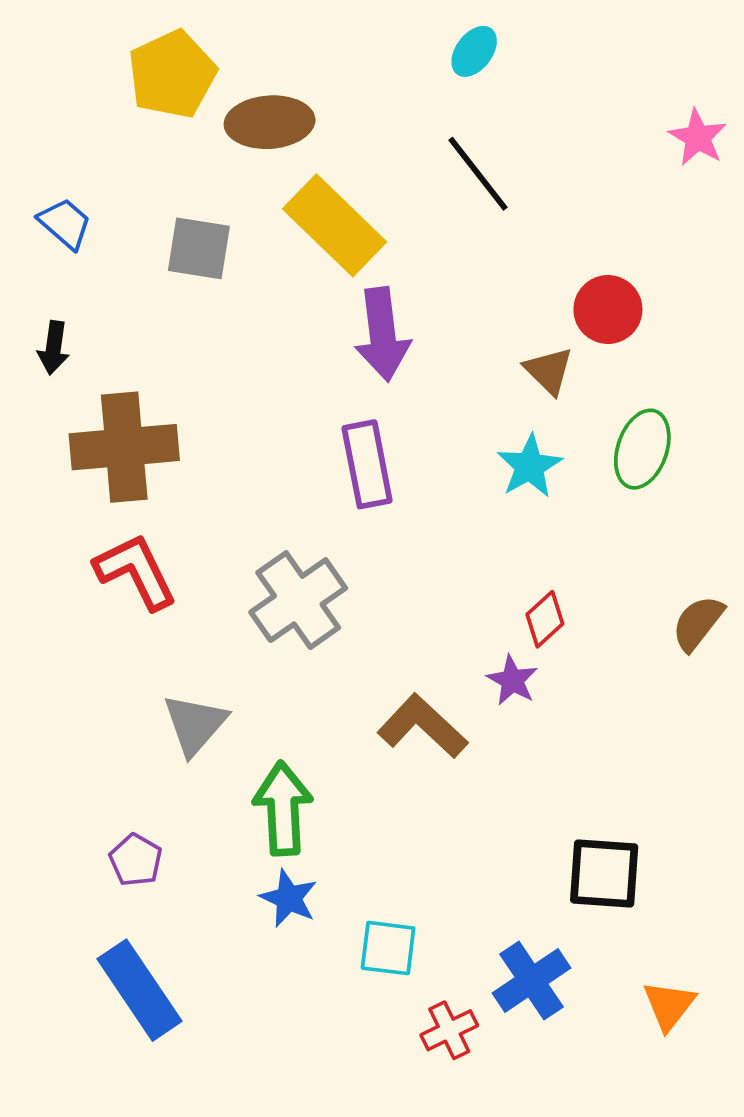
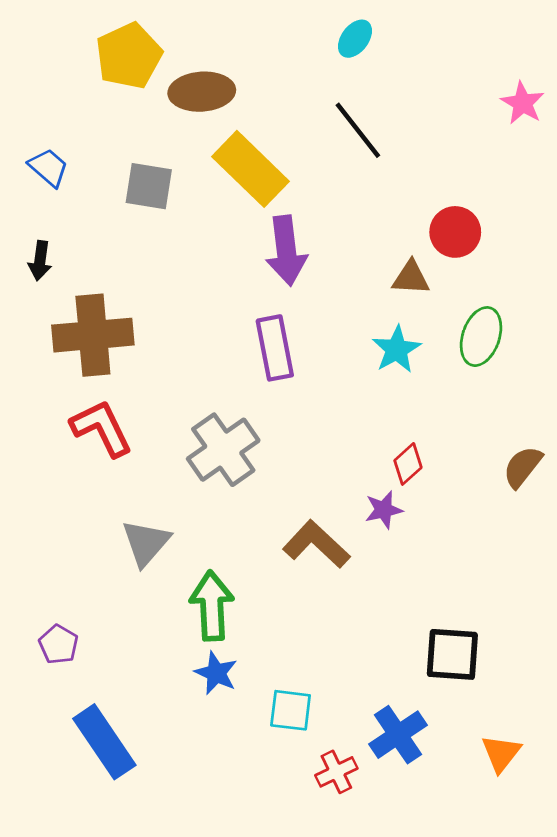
brown triangle: (549, 371) -> (411, 278), turned -42
purple star: (512, 680) -> (384, 510), turned 30
purple pentagon: (136, 860) -> (59, 644), moved

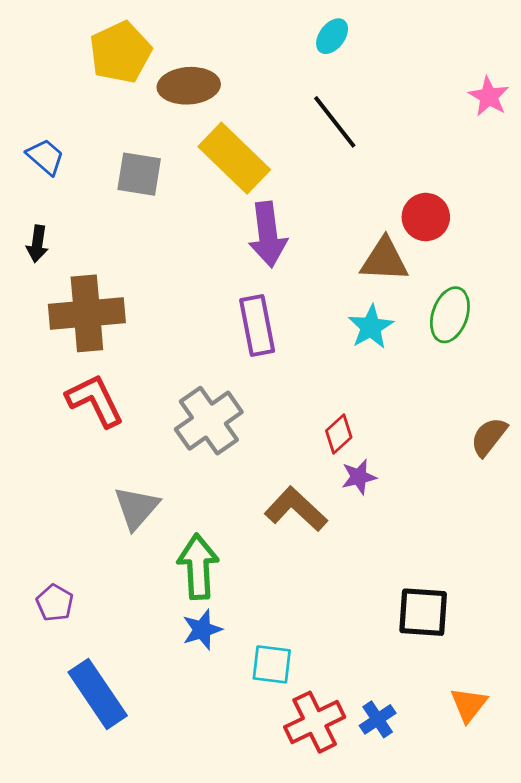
brown triangle: (411, 278) -> (384, 260), size x1.4
red diamond: (408, 464) -> (339, 434), moved
blue star: (216, 673) -> (202, 630), turned 30
blue cross: (398, 735) -> (378, 719), moved, size x0.7
red cross: (336, 772) -> (315, 722), size x1.5

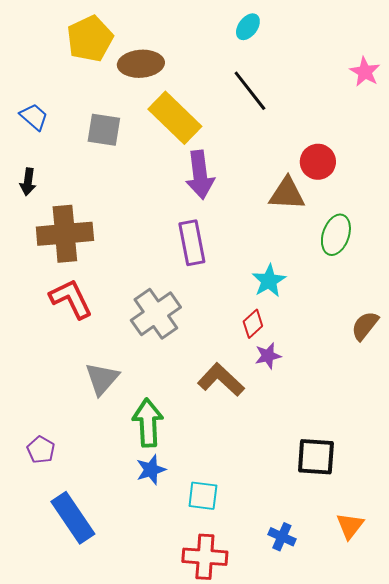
cyan star: (371, 327) -> (269, 281), moved
blue cross: (378, 719) -> (282, 537), turned -32
red cross: (315, 722) -> (205, 557), moved, turned 30

